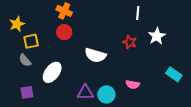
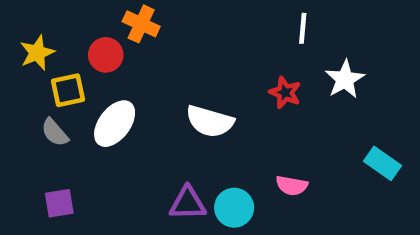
red circle: (64, 32) -> (106, 55), moved
white ellipse: (52, 72) -> (115, 124), moved

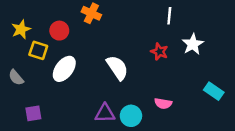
orange cross: (141, 24) -> (91, 13), moved
yellow square: (68, 90) -> (38, 50), turned 30
white semicircle: (210, 121) -> (117, 68), turned -140
gray semicircle: (55, 132) -> (16, 78), moved

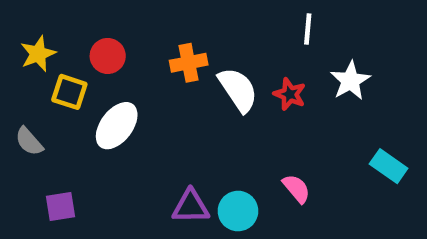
orange cross: (91, 13) -> (189, 63), moved, turned -36
white semicircle: (117, 68) -> (238, 90), moved
pink semicircle: (163, 103) -> (296, 189), turned -140

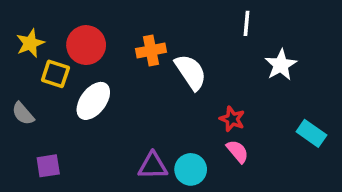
red circle: (108, 56) -> (86, 45), size x1.4
red star: (290, 94) -> (232, 119), moved

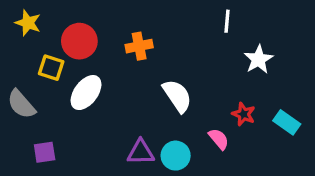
yellow star: (30, 43) -> (28, 23), moved, turned -30
white semicircle: (191, 72) -> (177, 96), moved
gray semicircle: (23, 114) -> (21, 104), size x1.4
red star: (232, 119) -> (244, 114), moved

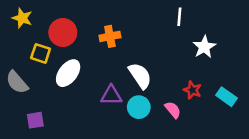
purple triangle: (141, 152) -> (111, 95), moved
cyan circle: (176, 156) -> (139, 107), moved

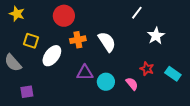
white line: (179, 17) -> (137, 13), turned 32
red circle: (63, 32) -> (64, 16), moved
orange cross: (110, 36) -> (78, 40), moved
white semicircle: (140, 76) -> (107, 42), moved

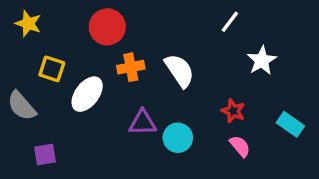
red star: (147, 69) -> (233, 111), moved
pink semicircle: (132, 84) -> (240, 146), moved

